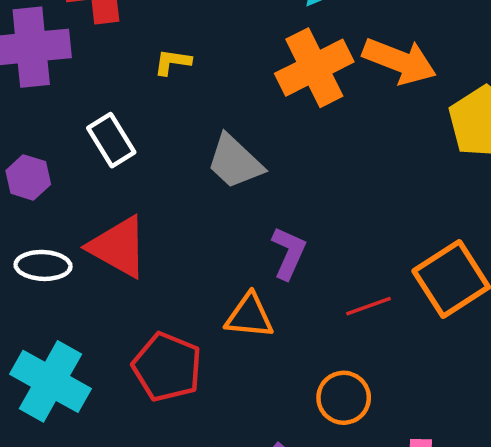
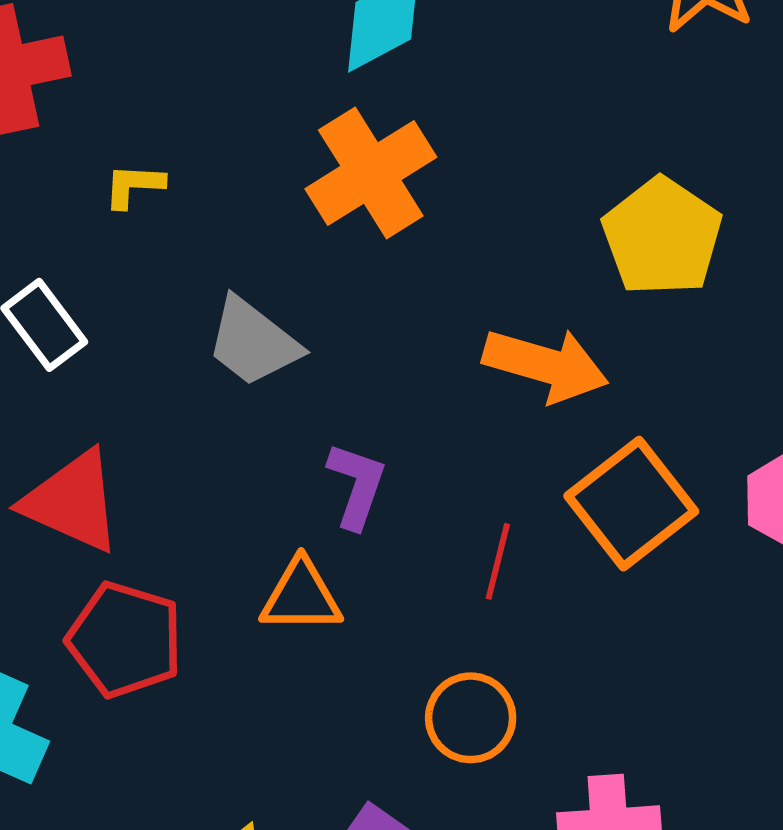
orange arrow: (399, 61) -> (546, 365), moved
red line: (369, 306) -> (498, 561), turned -51
red pentagon: (167, 367) -> (125, 640), moved

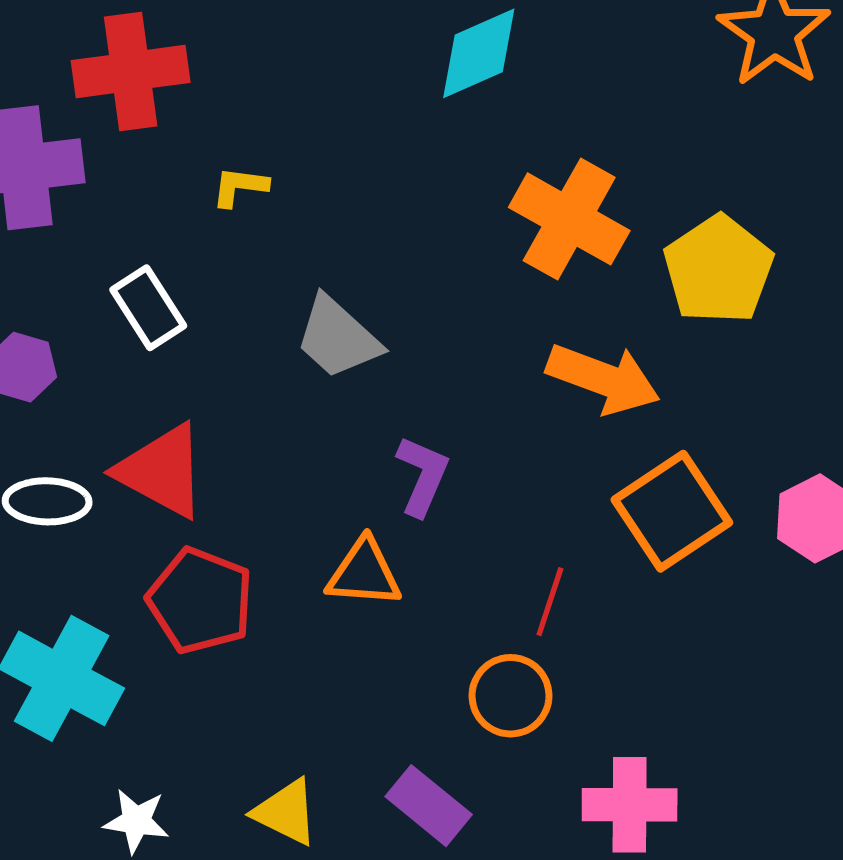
orange cross: (371, 173) -> (569, 219), moved, turned -33
red line: (498, 561) -> (550, 602), moved

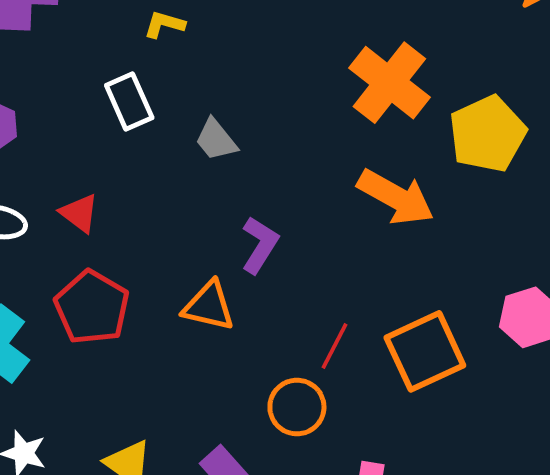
white rectangle: (148, 308) -> (129, 102), moved
gray trapezoid: (338, 338) -> (216, 140), size x0.7
red triangle: (162, 471) -> (79, 213), size x0.6
orange square: (672, 511) -> (425, 351), moved

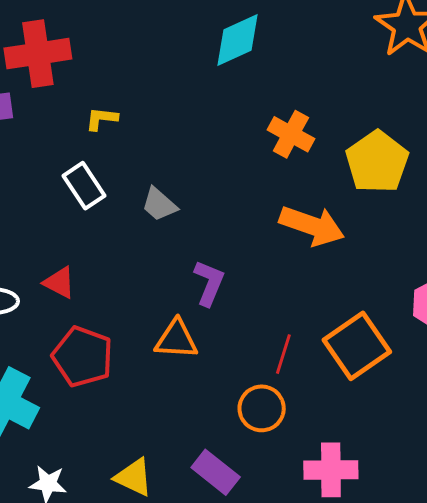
orange cross: (389, 83) -> (291, 134), size x0.7

